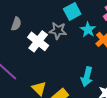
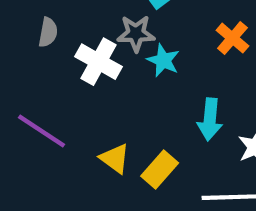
cyan star: (88, 30) -> (163, 60), moved

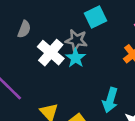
cyan star: (163, 60) -> (76, 58), moved

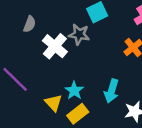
cyan star: (76, 58) -> (74, 91), moved

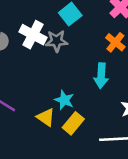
white cross: (55, 46) -> (33, 35), moved
cyan arrow: (112, 91) -> (101, 76), moved

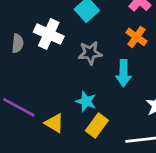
gray star: (57, 41) -> (90, 53), moved
yellow triangle: (46, 117) -> (54, 123), moved

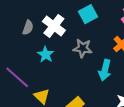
cyan star: (86, 101) -> (46, 54), moved

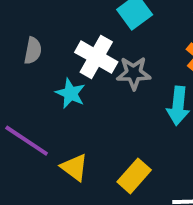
white cross: (54, 26) -> (96, 57), moved

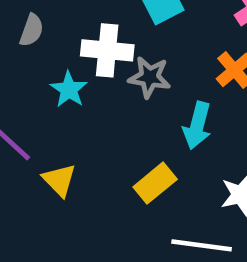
white cross: (96, 57) -> (107, 50), turned -33
yellow rectangle: (134, 176) -> (155, 183), moved

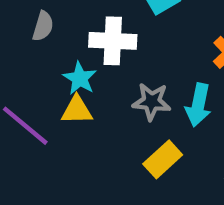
gray star: (150, 77) -> (152, 102), moved
yellow triangle: (59, 180) -> (77, 110), moved, turned -44

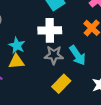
white cross: (113, 41) -> (50, 30), moved
cyan arrow: (198, 105) -> (78, 55), turned -42

